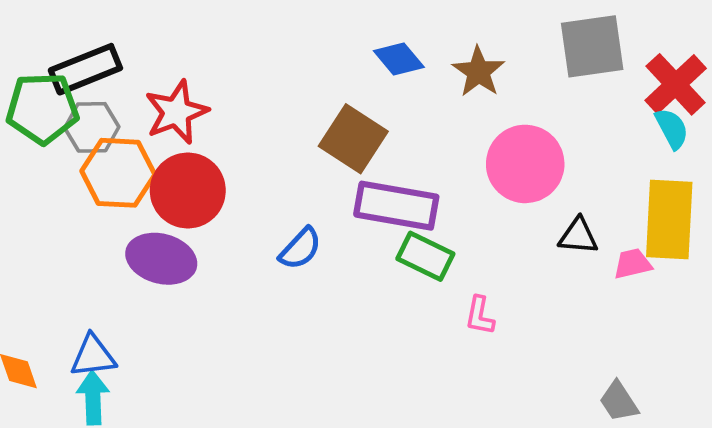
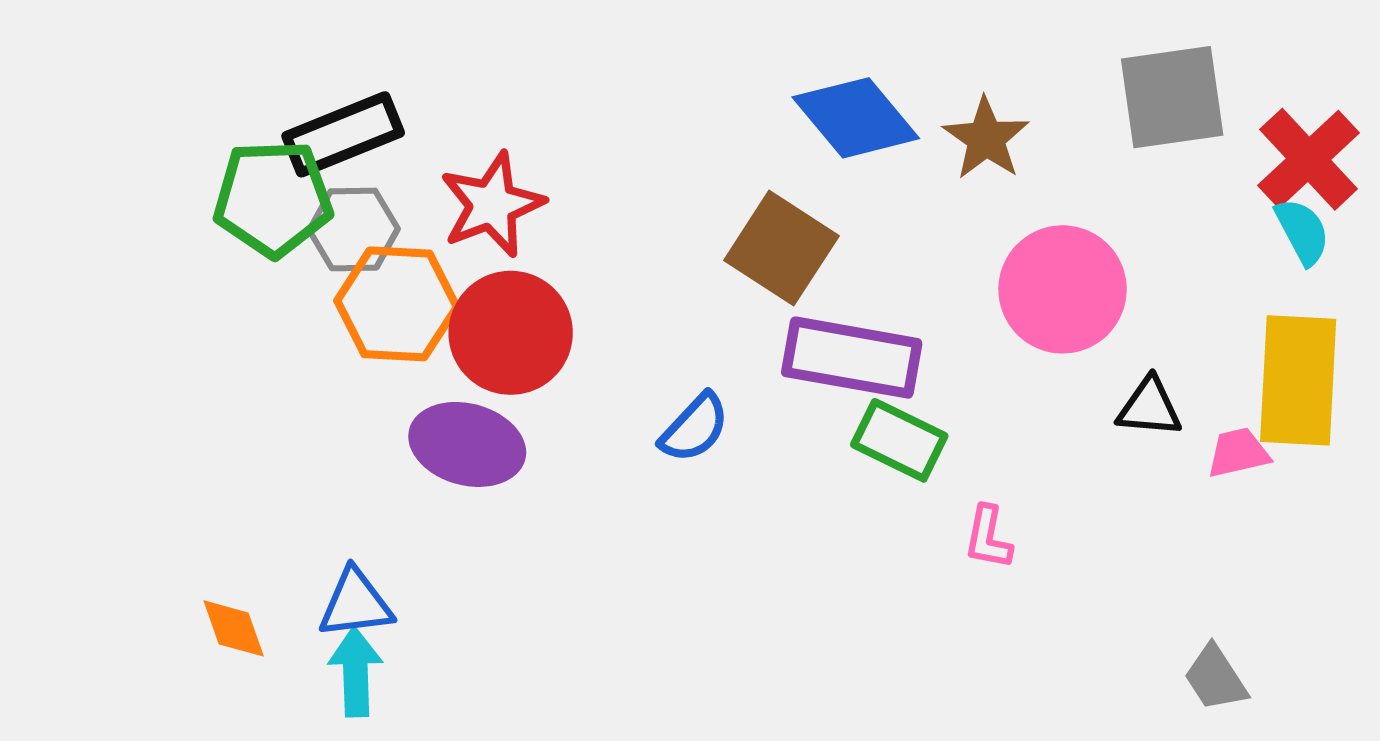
blue diamond: (399, 59) -> (856, 118), size x1.5

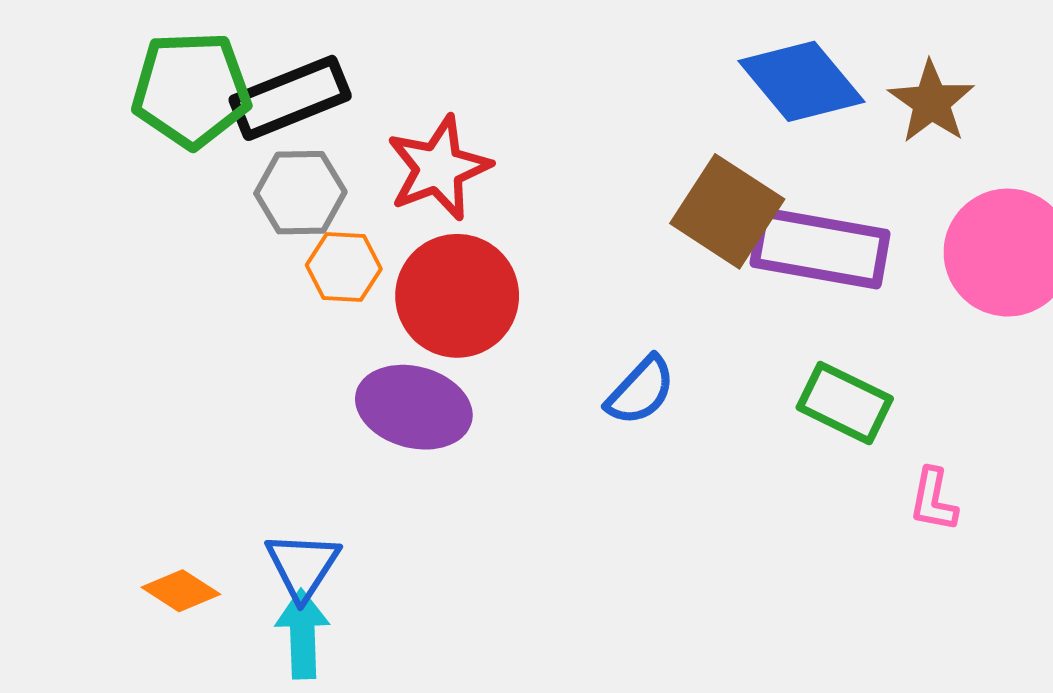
green pentagon: (273, 198) -> (191, 90), moved
orange hexagon: (397, 304) -> (344, 267), size x0.6
purple rectangle: (852, 358) -> (820, 248), moved
blue triangle: (356, 604) -> (302, 566), turned -50
orange diamond: (234, 628) -> (181, 591), turned -38

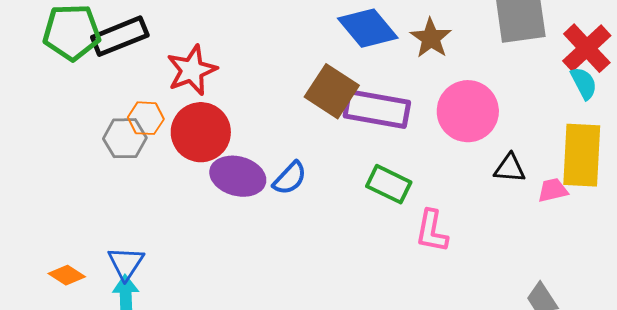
gray hexagon: (300, 193) -> (125, 138), moved
purple ellipse: (414, 407) -> (238, 176), moved
pink L-shape: (933, 500) -> (432, 231), size x1.4

